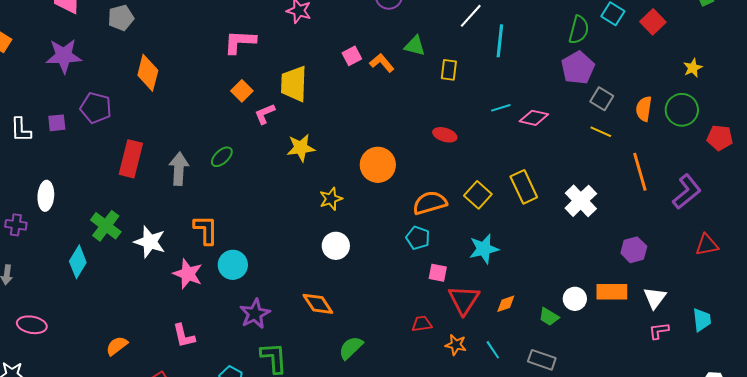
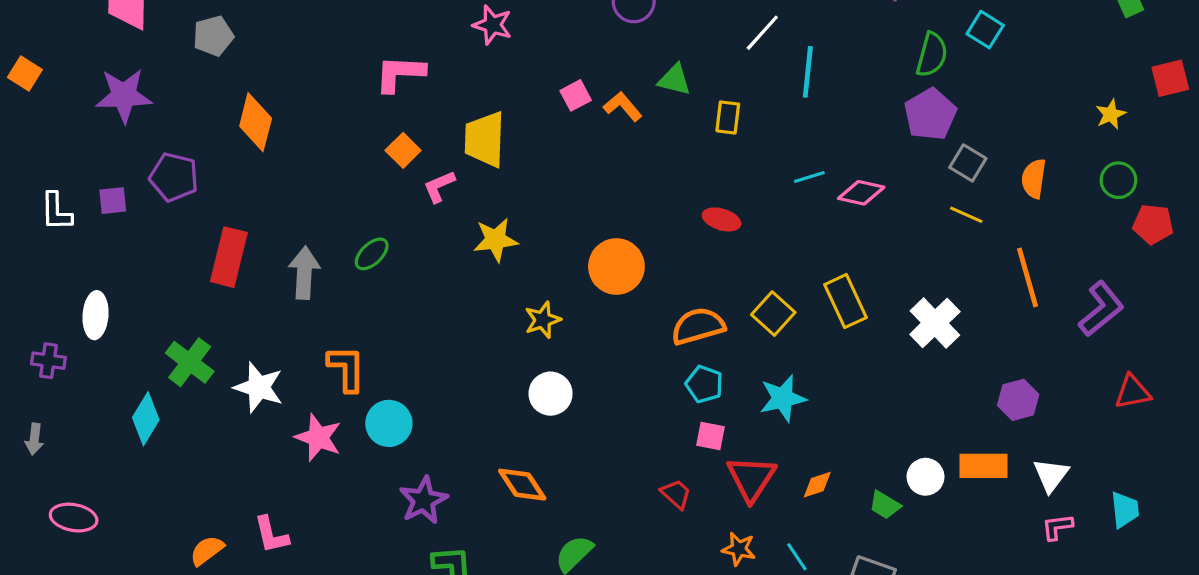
red square: (653, 22) -> (1170, 78), moved, turned 30
green circle: (682, 110) -> (1118, 180), moved, size x0.7
cyan pentagon: (418, 238) -> (704, 384), moved
red trapezoid: (422, 324) -> (676, 494), moved, turned 50
pink L-shape: (184, 336) -> (271, 535), moved

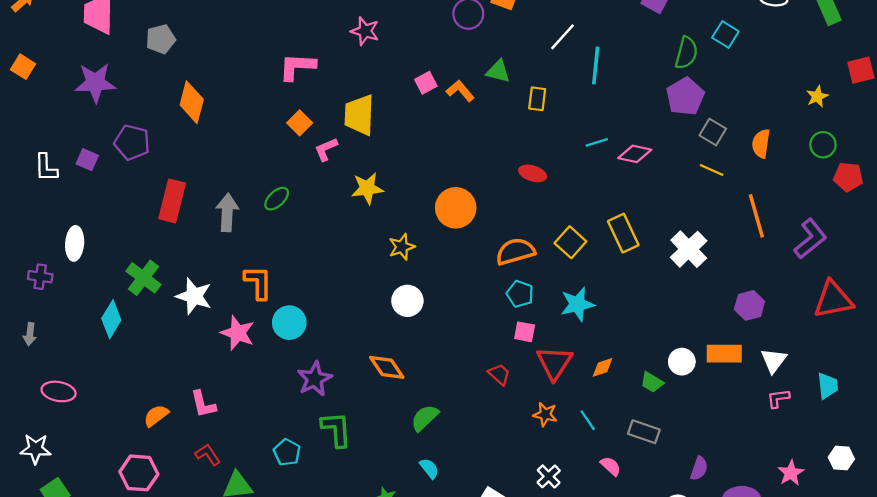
purple square: (113, 201) -> (87, 160), turned 30
red triangle: (1133, 392) -> (833, 300), size x1.5

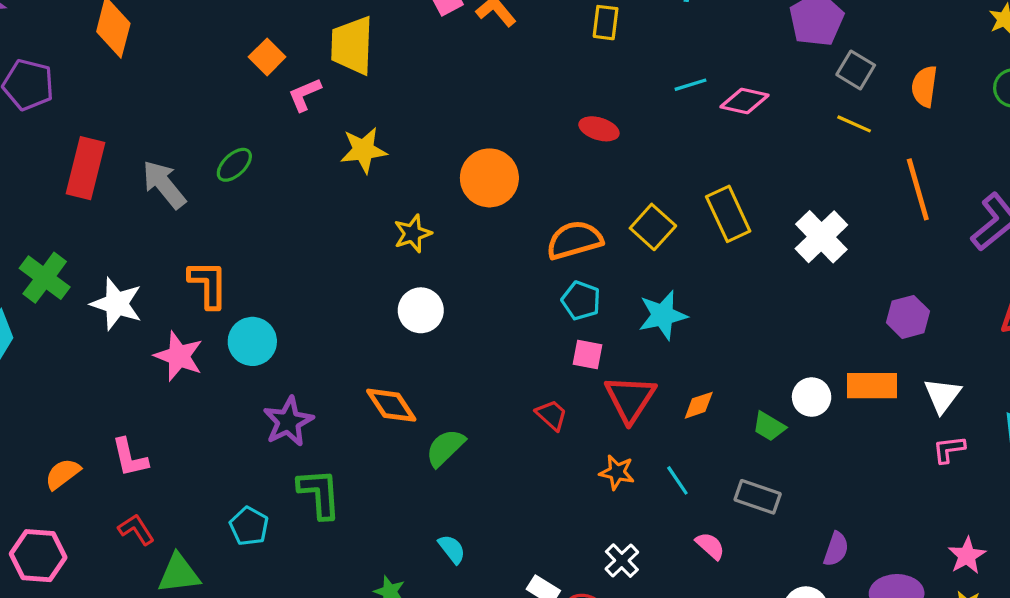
gray arrow: (227, 212) -> (164, 184), turned -42
green semicircle: (425, 418) -> (445, 448), moved

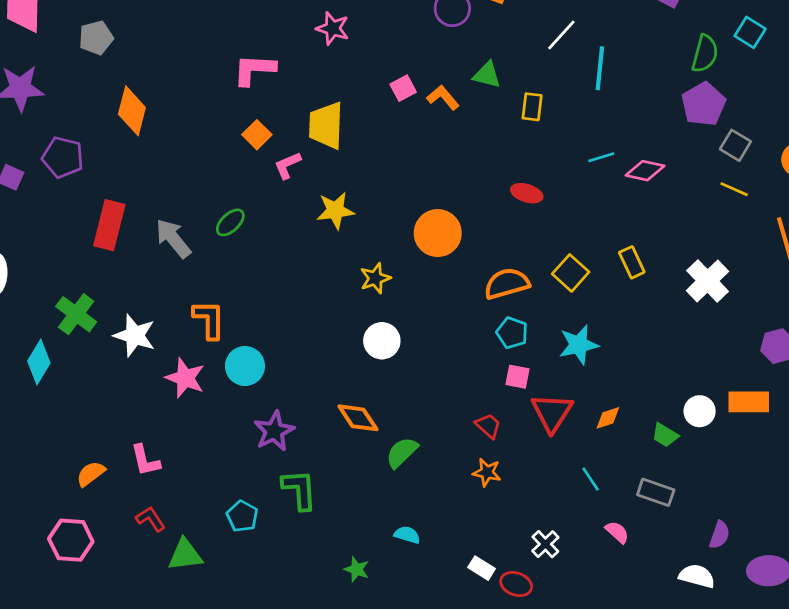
yellow rectangle: (728, 214) -> (632, 262), size x0.7
orange star: (617, 472) -> (487, 472), moved
cyan semicircle: (452, 549) -> (407, 535), turned -35

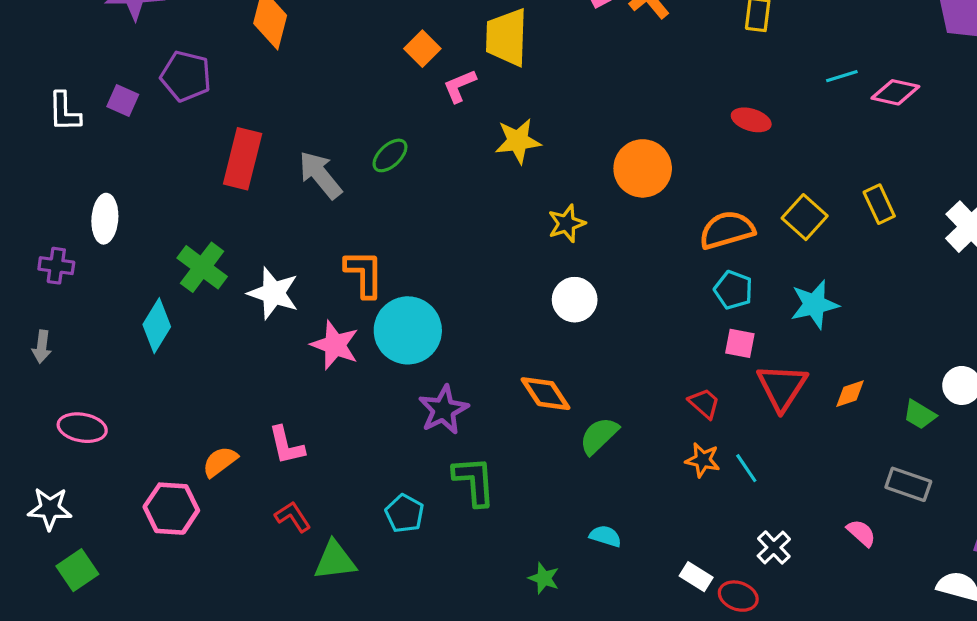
cyan circle: (245, 366) -> (408, 330), size x1.4
cyan line: (591, 479) -> (746, 468), moved
pink hexagon: (71, 540) -> (171, 509), moved

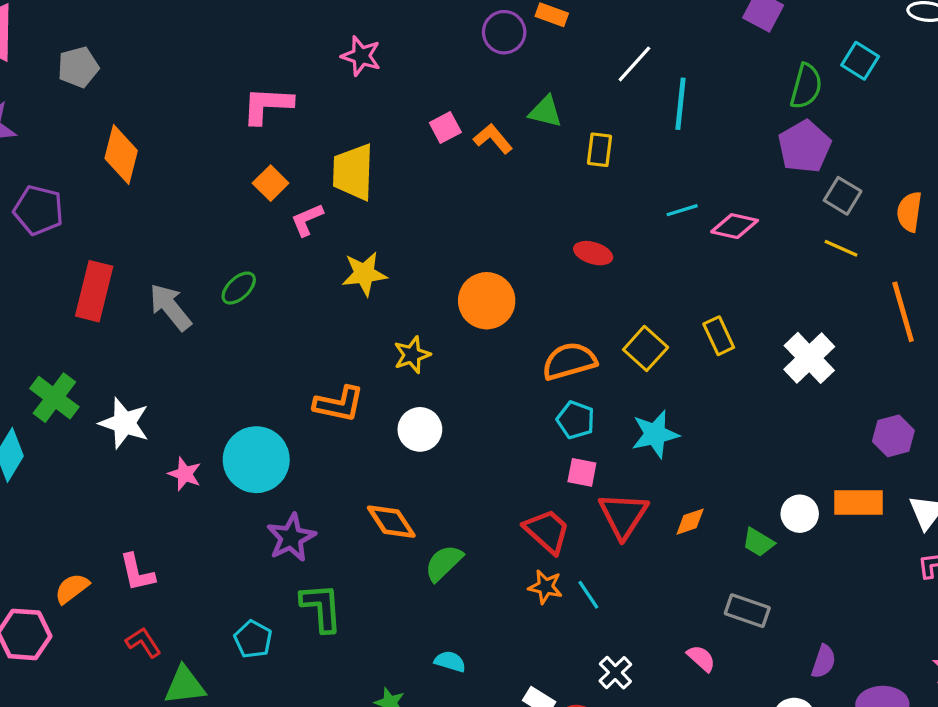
orange L-shape: (364, 274) -> (339, 404), moved, turned 102
pink star: (335, 345) -> (185, 474), size x0.7
red trapezoid: (704, 403) -> (547, 531), size x1.5

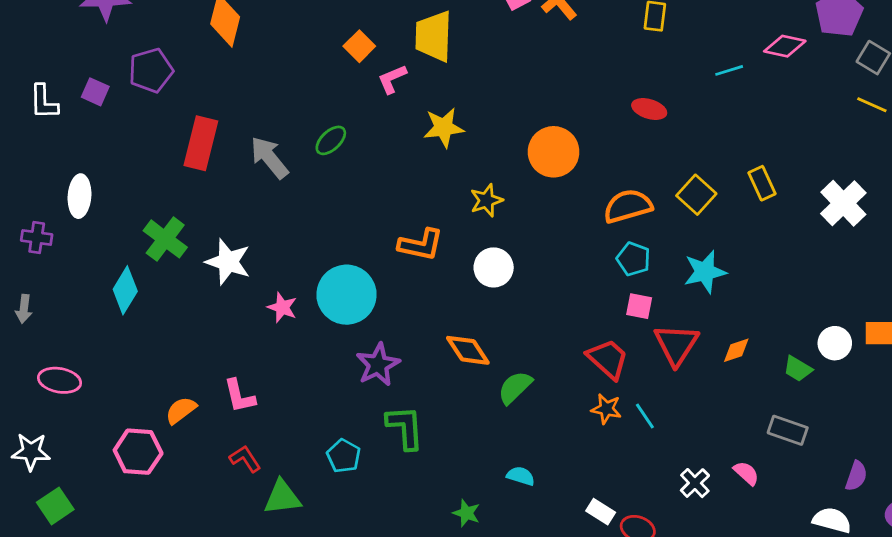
purple pentagon: (38, 210) -> (151, 70), turned -30
pink diamond: (735, 226) -> (785, 46), moved
white cross: (615, 673) -> (695, 483), moved

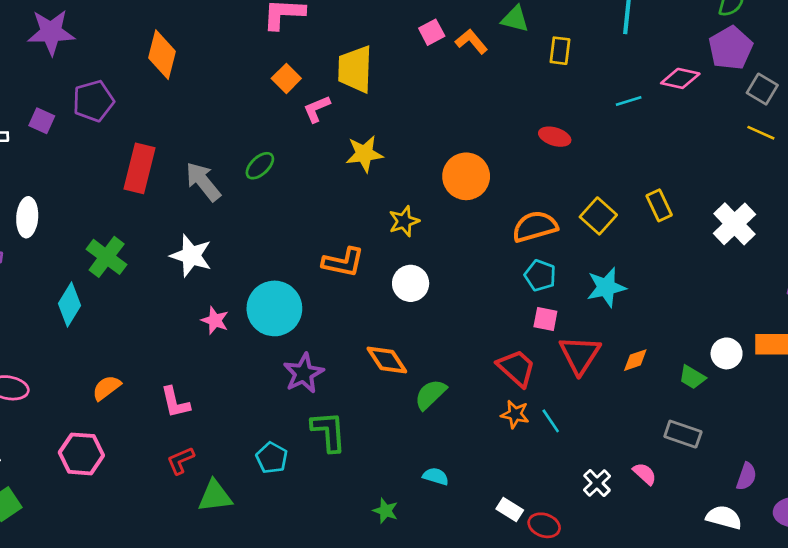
white star: (228, 262) -> (191, 256), moved
orange semicircle: (181, 410) -> (107, 388), moved
red L-shape: (245, 459) -> (181, 461), turned -80

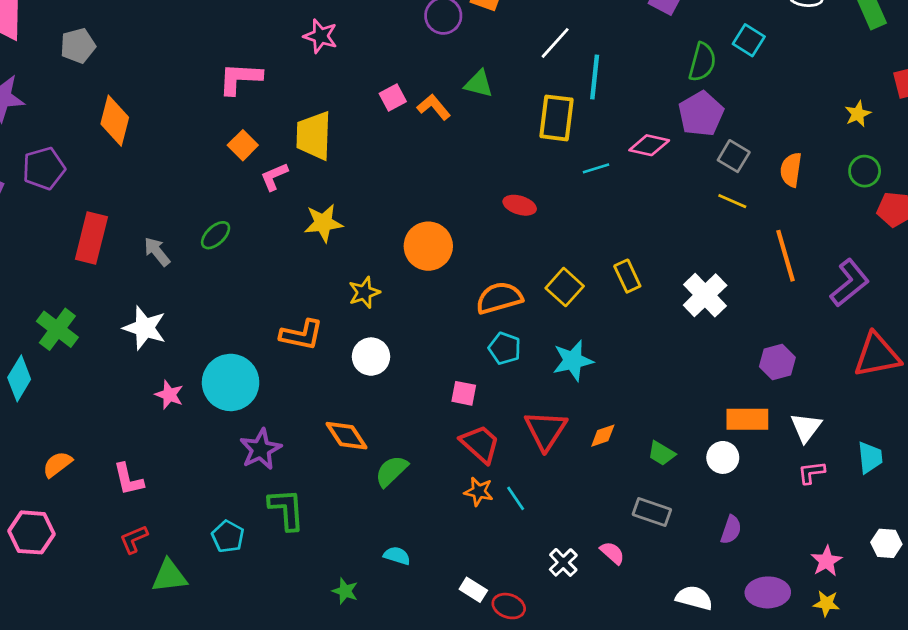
yellow rectangle: (560, 51) -> (556, 118), moved, size x1.6
gray arrow: (203, 182) -> (157, 252), size x0.7
pink square: (545, 319) -> (464, 393), moved
white circle: (727, 353) -> (723, 457), moved
purple semicircle: (746, 476) -> (731, 530), moved

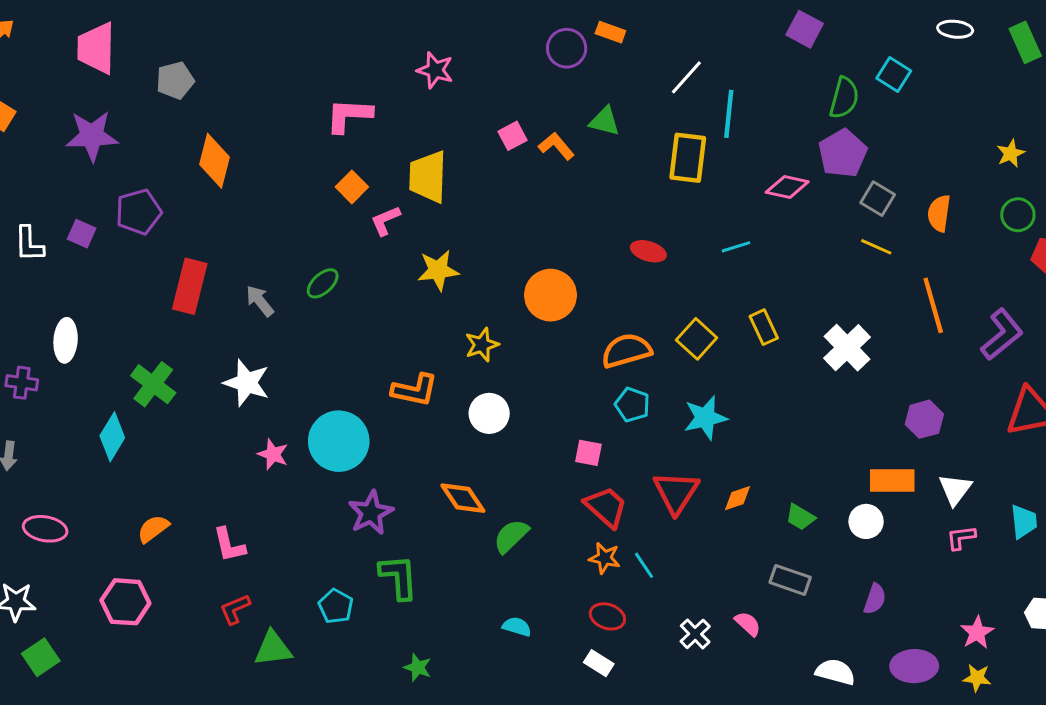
cyan line: (596, 168) -> (736, 247), moved
green star: (345, 591) -> (418, 668), moved
red ellipse: (509, 606) -> (607, 616), moved

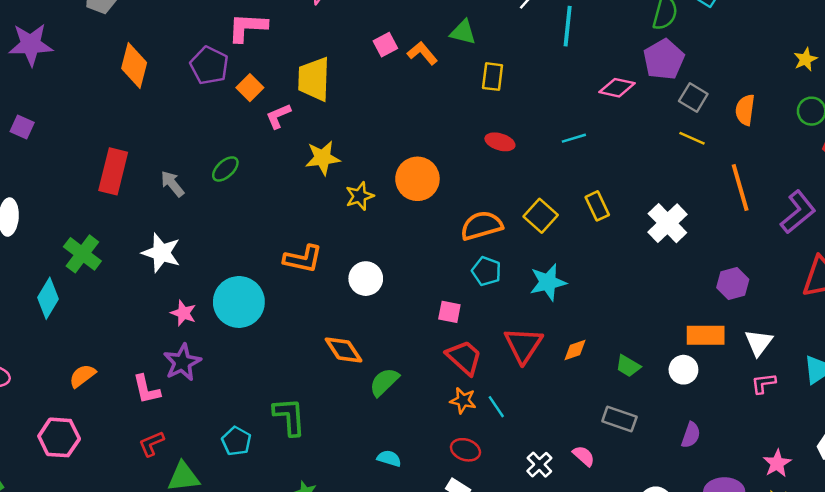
yellow rectangle: (688, 158) -> (493, 77), moved, size x0.7
purple pentagon: (139, 212) -> (209, 66), moved, turned -30
yellow star: (482, 345) -> (360, 196), moved
purple star: (371, 513) -> (182, 362), moved

